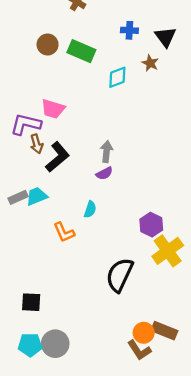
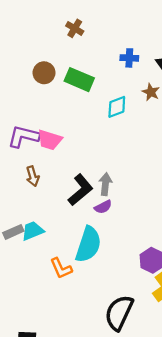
purple L-shape: (26, 124) -> (24, 136), moved
black L-shape: (57, 157) -> (80, 190), moved
cyan semicircle: (90, 209) -> (88, 244), size x2.0

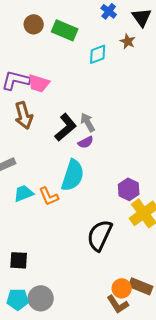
blue cross: (129, 58) -> (109, 11), turned 35
brown arrow: (33, 176) -> (24, 115), size x1.5
gray arrow: (105, 184) -> (88, 122), turned -36
cyan trapezoid: (33, 231) -> (24, 193), moved

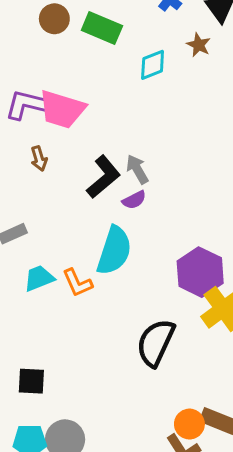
pink trapezoid: (39, 83) -> (62, 109), size x1.4
brown arrow: (24, 115) -> (39, 158), size x0.6
purple hexagon: (129, 189) -> (200, 272), size x1.4

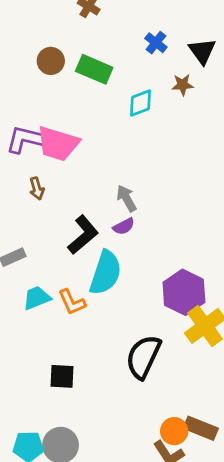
brown star: (199, 45) -> (183, 85), turned -30
black L-shape: (103, 177) -> (83, 235), moved
black square: (31, 381) -> (62, 376), moved

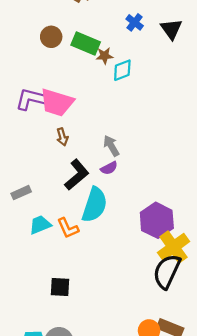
brown star: (183, 85) -> (105, 56), moved
brown arrow: (37, 189) -> (62, 137), moved
black semicircle: (143, 357) -> (167, 271), moved

